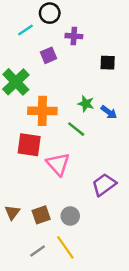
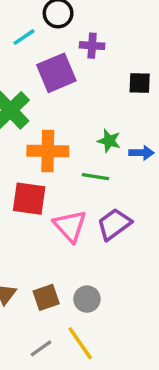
purple square: (48, 55) -> (56, 73), size x1.6
blue arrow: (109, 112) -> (141, 153), turned -35
green line: (76, 129) -> (95, 177), turned -30
purple trapezoid: (104, 185) -> (114, 224), moved

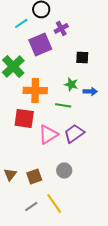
purple cross: (92, 46) -> (61, 28), turned -32
black square: (140, 83) -> (82, 57), moved
pink triangle: (70, 226) -> (48, 134), turned 40
gray circle: (87, 299) -> (64, 170), moved

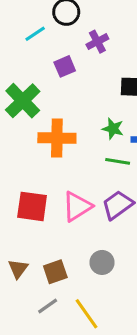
purple square: (40, 44) -> (65, 66), size x0.6
green line: (63, 105) -> (118, 161), moved
red square: (24, 118) -> (32, 206), moved
gray line: (31, 206) -> (48, 306), moved

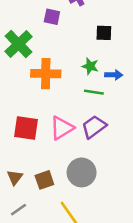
purple square: (65, 66) -> (52, 17), turned 35
gray circle: (102, 262) -> (82, 172), size x1.5
gray line: (48, 306) -> (19, 210), moved

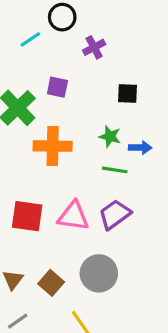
purple square: (52, 17) -> (57, 87), moved
pink triangle: (62, 128) -> (73, 216), turned 40
brown square: (44, 180) -> (51, 283), turned -30

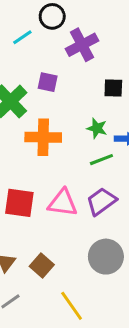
purple cross: (94, 47) -> (82, 45), size x1.5
green line: (115, 170) -> (101, 160), turned -30
gray circle: (99, 273) -> (106, 257), moved

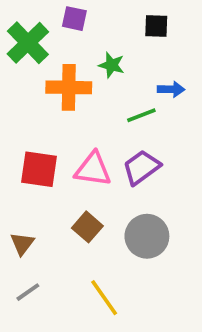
green star: (97, 128) -> (112, 65), moved
brown square: (42, 266) -> (87, 227), moved

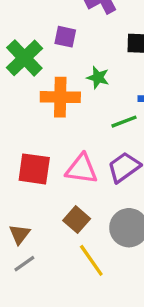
gray line: (28, 292) -> (24, 264), moved
yellow line: (104, 298) -> (91, 260), moved

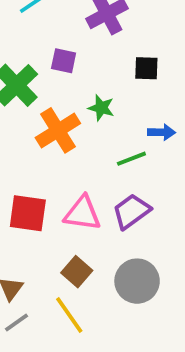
orange cross: (60, 97) -> (58, 130), turned -33
yellow line: (91, 260) -> (69, 315), moved

